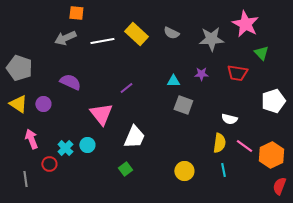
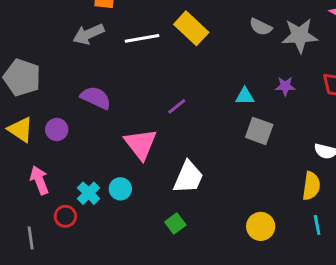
gray semicircle: (171, 33) -> (261, 27), moved

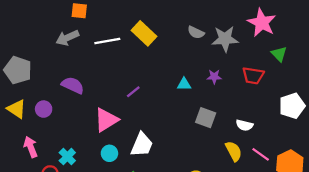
gray square: (259, 131) -> (206, 118), moved
pink triangle: (141, 144) -> (106, 120), turned 36
yellow semicircle: (311, 186) -> (234, 151), turned -36
cyan circle: (120, 189) -> (109, 153), moved

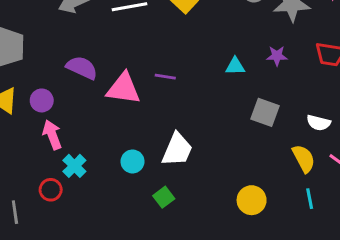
purple line: (133, 92) -> (165, 77), turned 48
pink triangle: (106, 120) -> (124, 89), moved, turned 40
pink arrow: (31, 147) -> (52, 135), moved

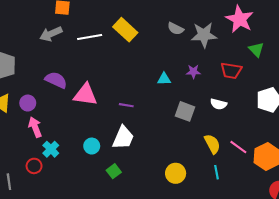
purple line: (165, 77) -> (126, 105), moved
white semicircle: (319, 123) -> (219, 104), moved

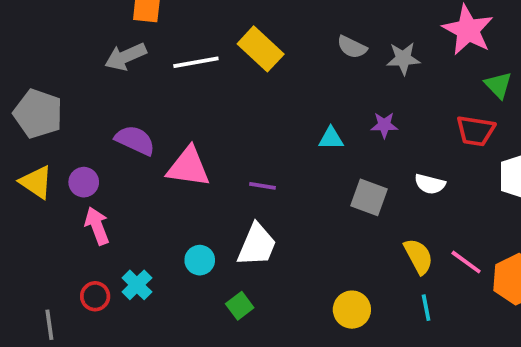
gray star: (204, 35) -> (403, 58), size x0.7
red trapezoid: (231, 71) -> (476, 131), moved
cyan cross: (51, 149) -> (137, 285), moved

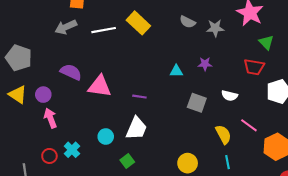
pink line: (466, 262) -> (249, 125), moved

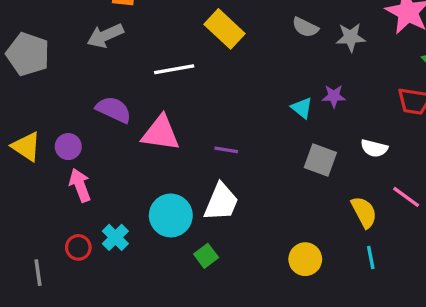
white line: (104, 30) -> (174, 69), moved
gray pentagon: (19, 58) -> (28, 54), moved
cyan triangle: (176, 71) -> (302, 108), moved, turned 40
cyan circle: (106, 137) -> (171, 215), size x1.6

